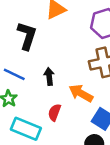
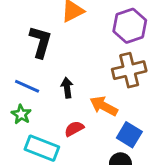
red semicircle: (54, 112) -> (74, 129), turned 42

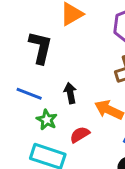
green star: (21, 114) -> (47, 120), moved

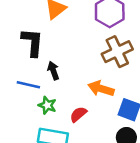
black arrow: (70, 93) -> (53, 71), moved

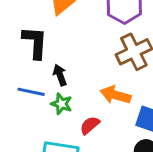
green star: (47, 105) -> (61, 104), moved

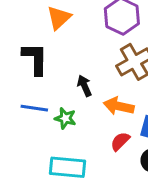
black arrow: (60, 75) -> (84, 86), moved
red semicircle: (90, 125) -> (120, 141), moved

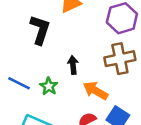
blue line: (34, 108) -> (19, 83), moved

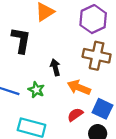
brown cross: (120, 59) -> (97, 56), turned 32

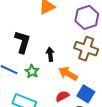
black L-shape: (21, 40) -> (22, 42), moved

